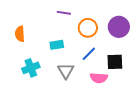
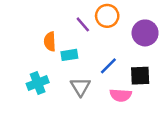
purple line: (64, 13) -> (83, 24), moved, turned 40
orange circle: (88, 28) -> (107, 16), moved
orange semicircle: (20, 34) -> (50, 41), moved

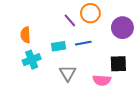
orange semicircle: (50, 41) -> (25, 35), moved
blue line: (108, 66) -> (83, 43), moved, turned 35
cyan cross: (38, 83) -> (32, 60), moved

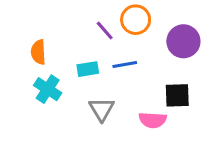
cyan cross: (32, 60) -> (48, 89), turned -36

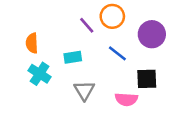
blue line: (125, 64) -> (117, 53), moved, turned 48

